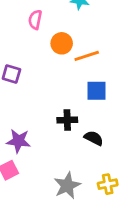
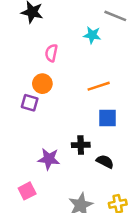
orange circle: (62, 43) -> (42, 84), moved
purple star: (18, 141) -> (49, 159), moved

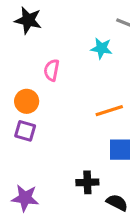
orange circle: (42, 84) -> (27, 101), moved
purple star: (49, 159) -> (25, 198), moved

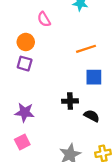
pink semicircle: (52, 70) -> (44, 19), turned -42

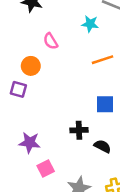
orange line: (86, 49) -> (102, 60), moved
purple square: (25, 64) -> (18, 89), moved
pink square: (22, 142) -> (46, 168), moved

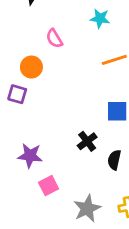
black cross: (79, 130) -> (87, 141), turned -35
black semicircle: (102, 146) -> (114, 160), turned -105

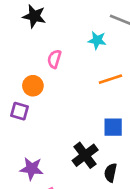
pink semicircle: (54, 38) -> (54, 59), turned 48
black cross: (87, 141) -> (85, 155), size x1.4

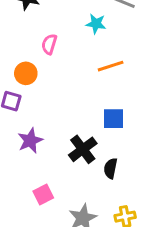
purple star: (32, 169) -> (30, 141), moved, turned -30

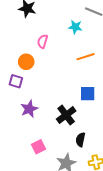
black semicircle: (111, 168) -> (80, 140), moved

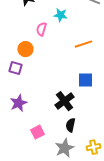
cyan star: (75, 27) -> (60, 15), moved
purple star: (29, 109) -> (18, 103), moved
black semicircle: (80, 140) -> (70, 125), moved

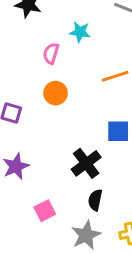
orange circle: (25, 49) -> (56, 93), moved

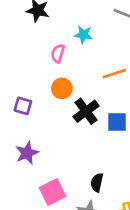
black cross: (86, 163) -> (86, 111), moved
pink square: (45, 211) -> (52, 192), size x1.4

